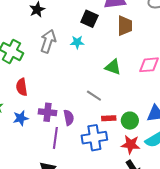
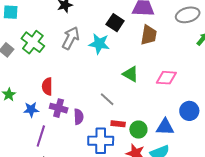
cyan star: (77, 42) -> (99, 44), size x1.5
red semicircle: (22, 87) -> (47, 86), moved
purple line: (55, 138) -> (41, 136), moved

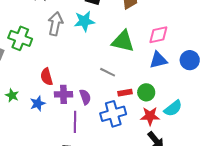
green triangle: (131, 74) -> (123, 41), size x1.4
blue triangle: (165, 127) -> (158, 60), moved
purple line: (41, 136) -> (75, 122), moved

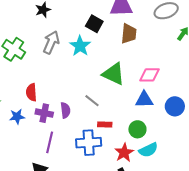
cyan star: (84, 21) -> (80, 46), turned 30
green circle: (146, 92) -> (137, 129), moved
purple semicircle: (85, 97) -> (65, 110), moved
red star: (150, 116) -> (124, 153), turned 30

